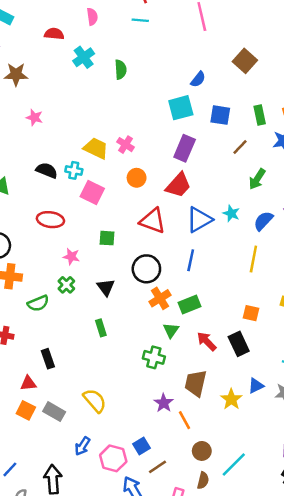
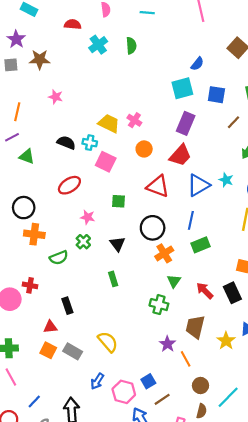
green semicircle: (121, 69) -> (131, 46), moved
red ellipse: (50, 220) -> (69, 185), turned -40
green rectangle: (189, 305) -> (200, 245), moved

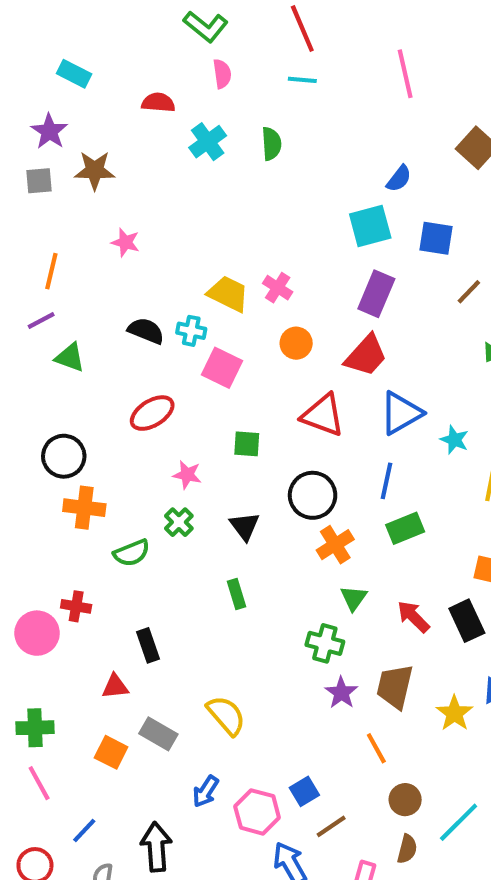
cyan star: (226, 180) -> (454, 440), moved
purple star: (167, 344) -> (341, 693), moved
orange square: (48, 350) -> (111, 752), moved

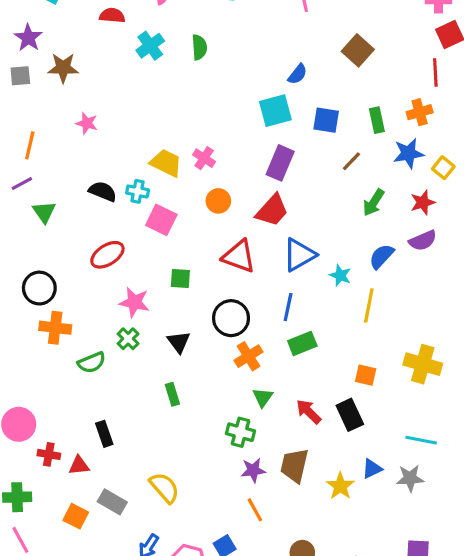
green triangle: (70, 358) -> (44, 212), turned 35
pink star: (187, 475) -> (134, 302), size x1.4
red cross: (76, 606) -> (49, 454), moved
purple star: (341, 693) -> (253, 470), turned 30
orange line: (376, 748) -> (255, 510), moved

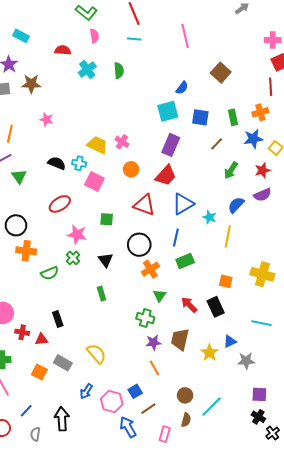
gray star: (410, 478) -> (246, 361), moved

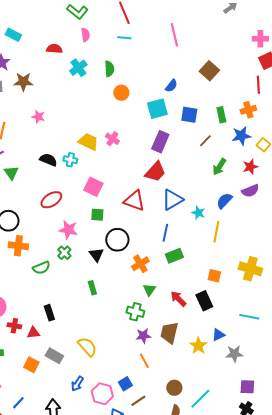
orange circle: (131, 169) -> (121, 93), moved
pink square: (94, 182) -> (93, 187), moved
black circle: (139, 245) -> (117, 240), moved

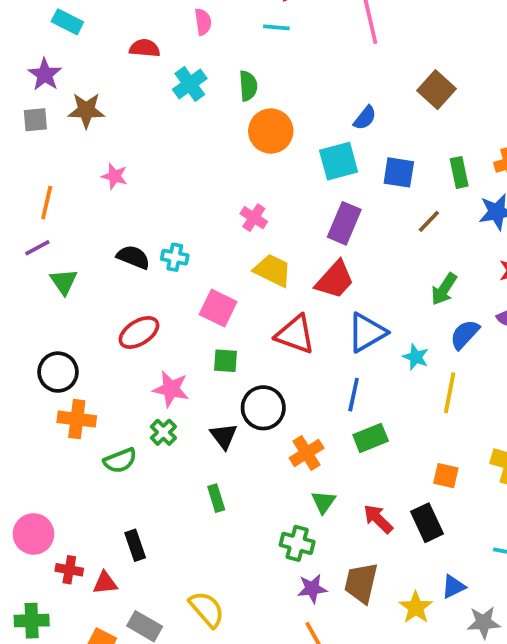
orange circle: (121, 93) -> (271, 131), size x1.5
yellow trapezoid: (88, 142) -> (273, 270), moved
green arrow: (219, 167) -> (444, 289), moved

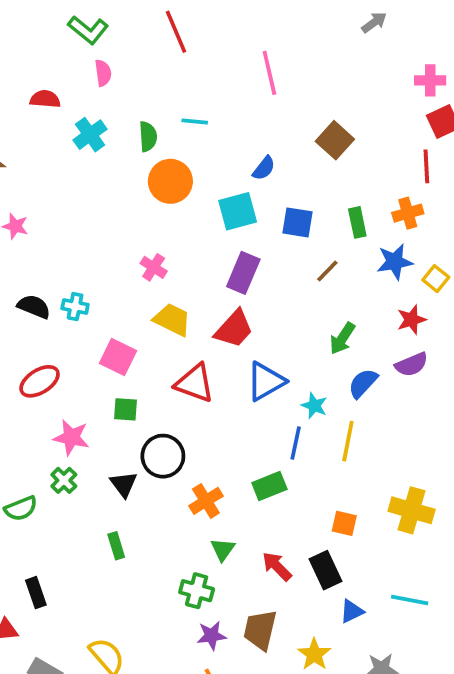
cyan line: (276, 27) -> (195, 121), moved
blue line: (354, 395) -> (296, 443), moved
blue triangle: (453, 587) -> (352, 611), moved

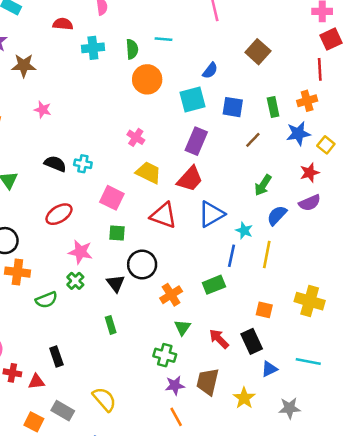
cyan cross: (90, 135) -> (93, 48), turned 30

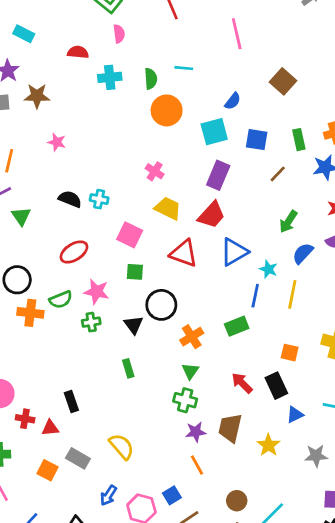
green cross: (75, 281) -> (91, 322), turned 36
green semicircle: (46, 300) -> (61, 300), moved
green triangle: (182, 327) -> (190, 371), moved

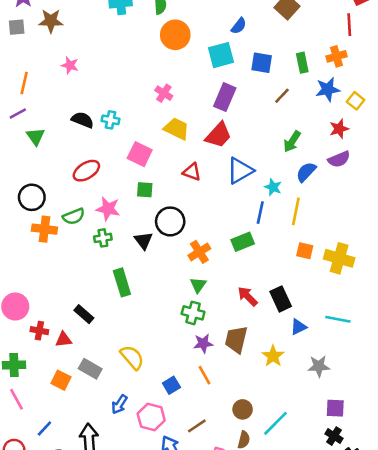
red triangle: (184, 253) -> (192, 172), size x0.7
orange square: (290, 353) -> (305, 251), moved
green rectangle: (128, 368) -> (122, 282), moved, size x1.5
black rectangle: (71, 401) -> (84, 314), turned -30
blue square: (172, 495) -> (171, 385), moved

